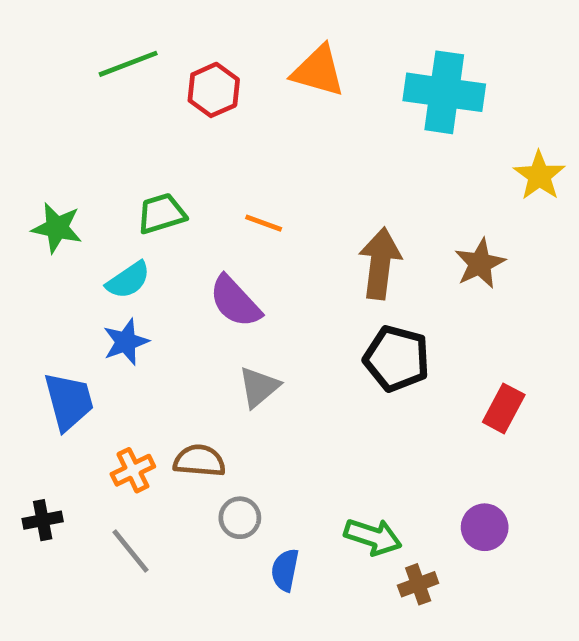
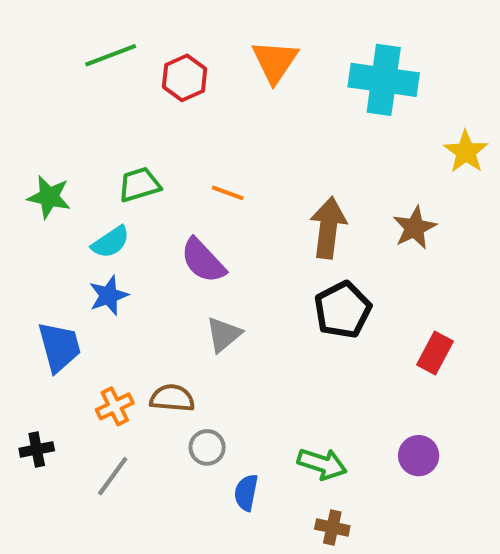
orange triangle: (318, 71) -> (275, 61), turned 48
black pentagon: (397, 359) -> (343, 310), turned 30
gray line: (131, 551) -> (113, 476), turned 75
brown cross: (418, 584) -> (332, 527), moved, turned 32

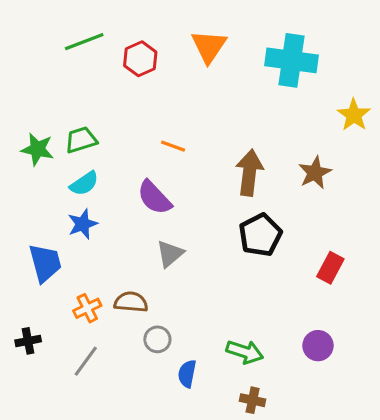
green trapezoid: (139, 185) -> (81, 140), moved

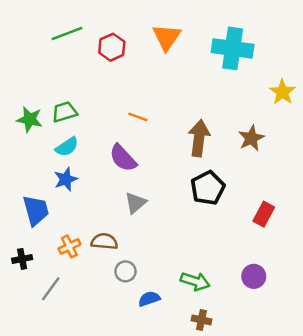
black cross: (28, 341) -> (22, 259), moved
gray line: (86, 361) -> (51, 289), moved
blue semicircle: (187, 374) -> (149, 299), turned 60

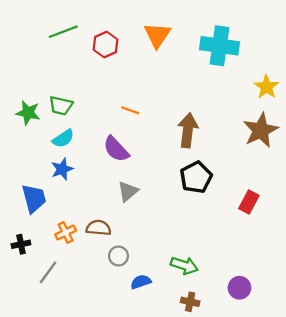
green trapezoid: (64, 112) -> (61, 106), turned -150
brown star: (251, 138) -> (261, 130), moved, size x1.4
purple circle: (254, 276) -> (239, 288), moved

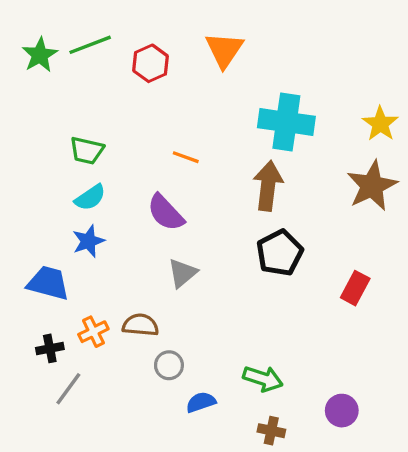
cyan cross: (219, 46) -> (286, 122), moved
green star: (28, 113) -> (40, 55), moved, turned 30
blue trapezoid: (34, 198) -> (48, 283), turned -60
black cross: (21, 244) -> (50, 348), moved

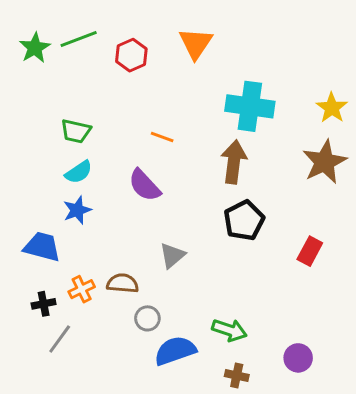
gray triangle: (182, 273) -> (172, 256), moved
blue semicircle: (201, 402) -> (175, 351), size x1.6

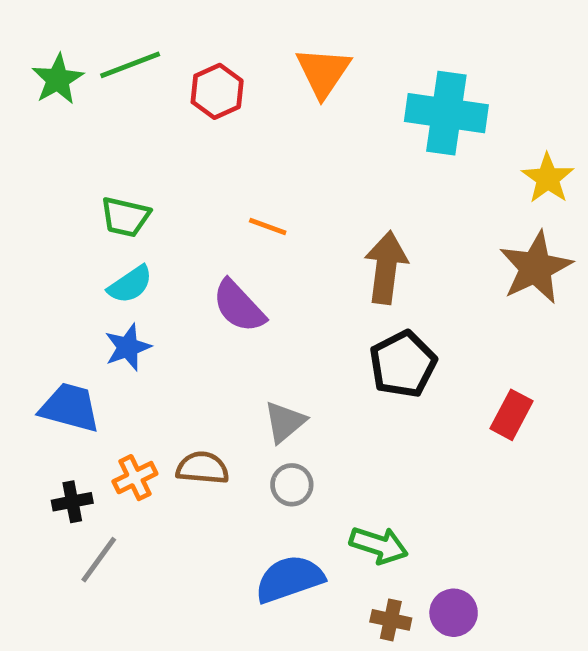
cyan cross: (250, 106) -> (446, 113), moved
gray circle: (147, 318) -> (292, 485), moved
purple circle: (298, 358) -> (454, 613), moved

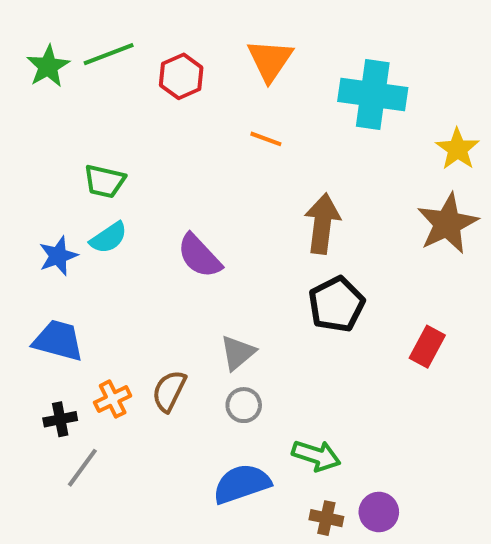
orange line: (268, 227) -> (266, 139), moved
blue star: (128, 347) -> (58, 256), moved
brown semicircle: (203, 468) -> (169, 391), turned -69

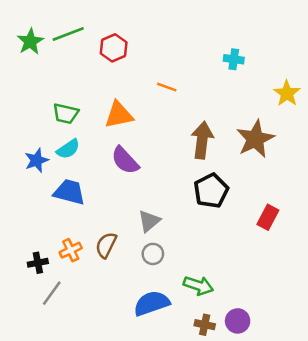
orange triangle: (270, 60) -> (119, 115), moved, turned 44
cyan cross: (373, 95) -> (234, 59), size x0.5
brown star: (447, 224) -> (255, 139), moved
blue trapezoid: (58, 341) -> (69, 192), moved

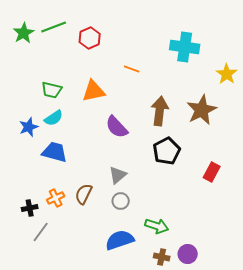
cyan cross: (234, 59) -> (185, 47), size x1.8
purple semicircle: (125, 160) -> (117, 127), moved

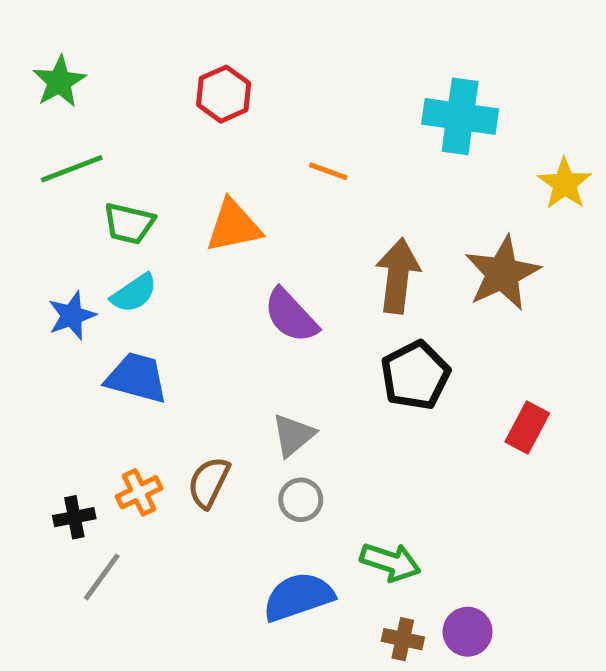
green line: (54, 27) -> (72, 169), moved

